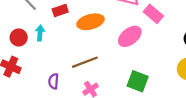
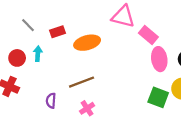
pink ellipse: (130, 36) -> (159, 59), moved, turned -60
green square: (138, 81) -> (158, 97), moved

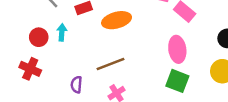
pink ellipse: (159, 59) -> (177, 49), moved
green square: (158, 97) -> (177, 81), moved

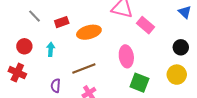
cyan arrow: (62, 32) -> (51, 49), moved
pink ellipse: (177, 49) -> (126, 56), moved

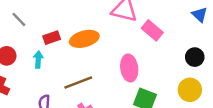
red rectangle: (62, 22) -> (52, 38), moved

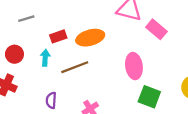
gray line: (19, 19) -> (26, 19), turned -63
brown line: (78, 83) -> (75, 67), moved

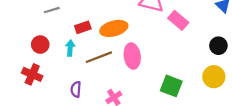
pink ellipse: (134, 66) -> (132, 56), moved

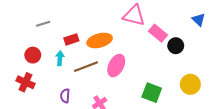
black circle: (218, 46) -> (176, 46), moved
pink ellipse: (132, 56) -> (116, 66), turned 35

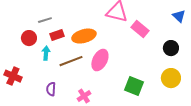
gray line: (43, 24) -> (45, 20), moved
black circle: (176, 46) -> (171, 48), moved
red circle: (33, 55) -> (29, 38), moved

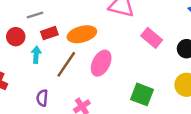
pink rectangle: (140, 29) -> (152, 38), moved
brown line: (71, 61) -> (66, 64), turned -35

